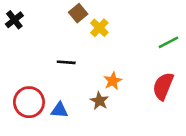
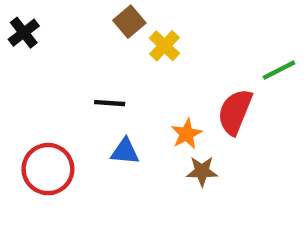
red semicircle: (163, 86) -> (235, 112), moved
brown star: (99, 101) -> (202, 171), moved, turned -30
blue triangle: (60, 110) -> (125, 151), moved

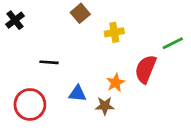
yellow cross: (165, 46) -> (114, 32), moved, turned 36
black line: (110, 103) -> (49, 62), moved
brown star: (202, 171) -> (105, 106), moved

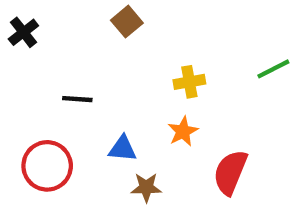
yellow cross: (114, 32) -> (189, 82), moved
red semicircle: (146, 69) -> (230, 172), moved
brown star: (105, 106) -> (146, 187), moved

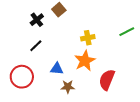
black cross: (23, 32) -> (37, 20), moved
black line: (77, 99) -> (36, 46), turned -48
orange star: (183, 131) -> (85, 61), size x1.5

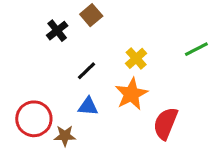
yellow cross: (88, 38) -> (136, 58), turned -32
black line: (36, 46) -> (87, 71), moved
brown star: (68, 87) -> (65, 136), moved

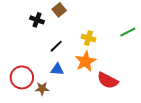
black cross: (57, 31) -> (37, 20), turned -32
yellow cross: (136, 58) -> (88, 38), turned -32
red semicircle: (165, 123) -> (108, 80), turned -85

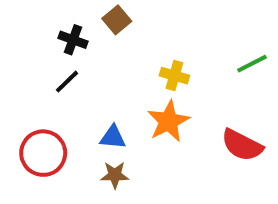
black line: (56, 46) -> (67, 82), moved
red semicircle: (108, 80) -> (242, 145), moved
brown star: (42, 89) -> (115, 175), moved

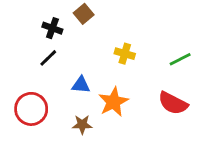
green line: (252, 64) -> (180, 59), moved
orange star: (168, 121) -> (113, 102), moved
blue triangle: (113, 137) -> (81, 85), moved

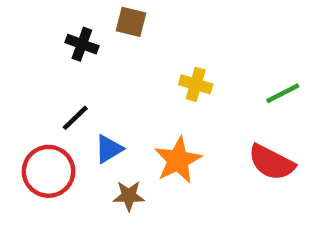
brown square: (84, 14) -> (131, 22), turned -36
black line: (48, 58) -> (75, 118), moved
blue triangle: (81, 85) -> (109, 149), moved, turned -36

